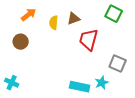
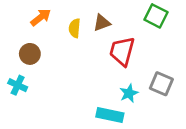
cyan cross: (12, 83) -> (18, 85), moved
cyan star: (102, 83) -> (129, 93), moved

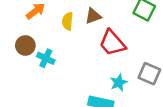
red trapezoid: (122, 51) -> (112, 43), turned -56
cyan cross: (18, 85) -> (46, 58), moved

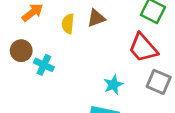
red trapezoid: (112, 43) -> (143, 48), moved
cyan star: (119, 83) -> (113, 85), moved

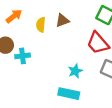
cyan cross: (44, 65) -> (23, 56), turned -32

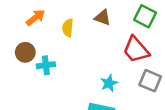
brown triangle: (62, 20) -> (103, 18), moved, turned 40

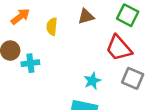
brown triangle: (103, 18) -> (86, 16), turned -36

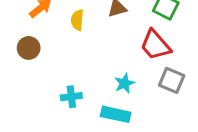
cyan cross: (30, 63) -> (71, 97), moved

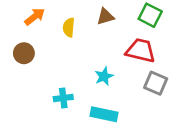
red trapezoid: (155, 45) -> (141, 51), turned 144
cyan star: (124, 83) -> (104, 76), moved

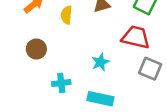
brown circle: (24, 53) -> (36, 49), moved

